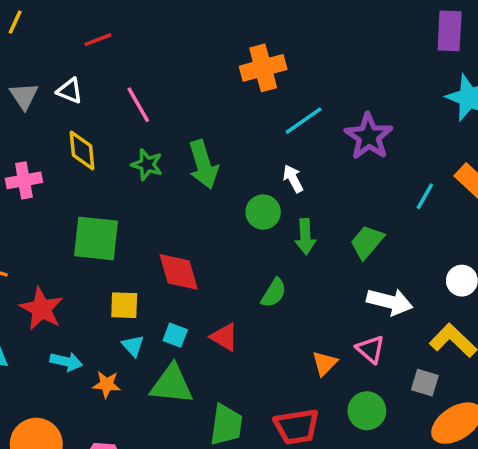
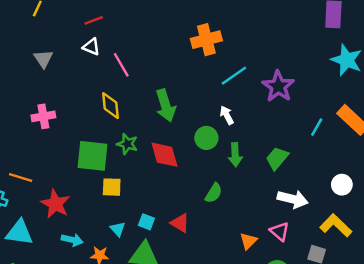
white triangle: (70, 91) -> (91, 47), moved
yellow diamond: (82, 150) -> (110, 106), moved
green star: (147, 165) -> (127, 144), moved
red diamond: (179, 272) -> (164, 155), moved
yellow square: (124, 305) -> (112, 187), moved

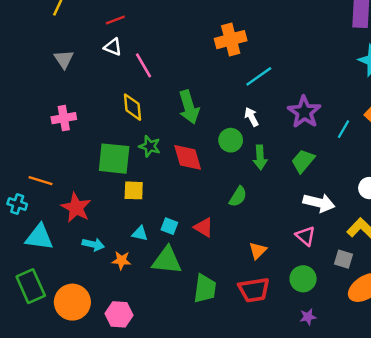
purple star: (278, 86) -> (304, 112), moved
cyan triangle: (118, 229) -> (140, 233), turned -35
orange triangle: (248, 241) -> (258, 251), moved

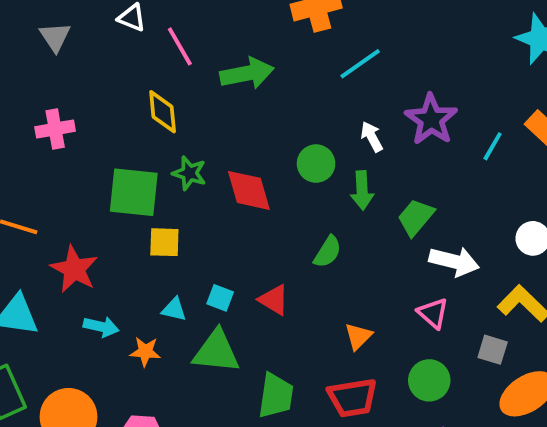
green arrow: (189, 107) -> (247, 73), moved, turned -84
white arrow: (251, 117) -> (372, 137), moved
green trapezoid: (303, 161) -> (416, 217), moved

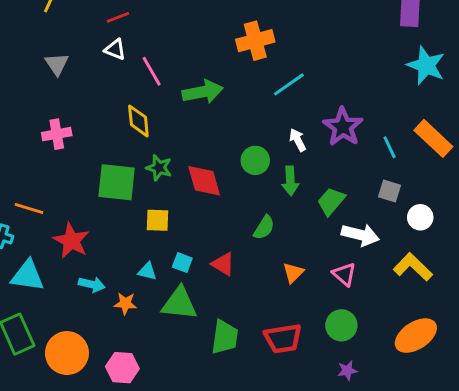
cyan line: (493, 146) -> (390, 147), turned -55
yellow square: (164, 242) -> (157, 220), moved
orange triangle: (358, 336) -> (293, 273), moved
gray square: (493, 350) -> (390, 191), moved

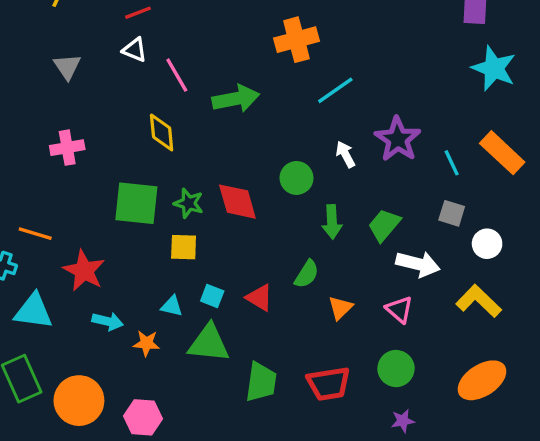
green star: (159, 168) -> (189, 203), moved
green arrow: (290, 181) -> (332, 222), moved
green semicircle: (264, 228) -> (307, 274), moved

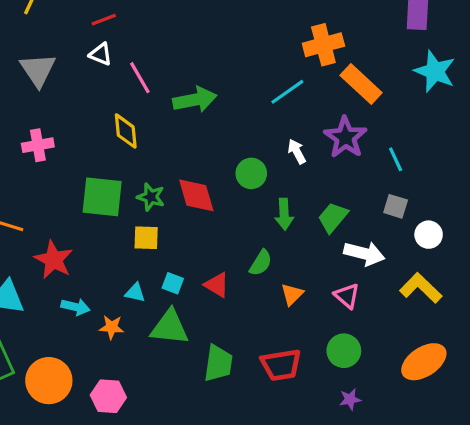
orange cross: (297, 40) -> (323, 45), moved
gray triangle: (67, 67) -> (38, 70), size x1.4
orange rectangle: (502, 153) -> (361, 84), moved

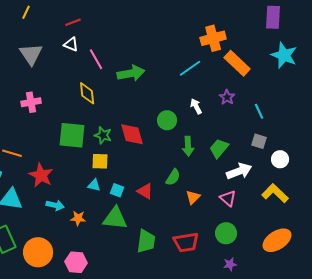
purple star: (345, 137) -> (227, 97), size x0.6
white arrow: (364, 253) -> (239, 171), turned -35
cyan triangle: (135, 293) -> (94, 185), moved

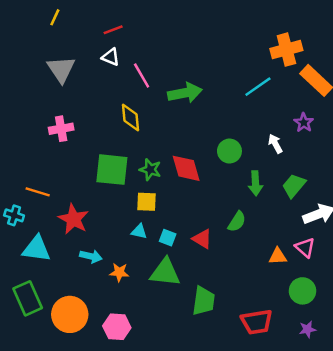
white arrow: (196, 106) -> (275, 144), moved
orange triangle: (193, 197) -> (278, 256), moved, turned 42
red trapezoid: (186, 242) -> (257, 322), moved

